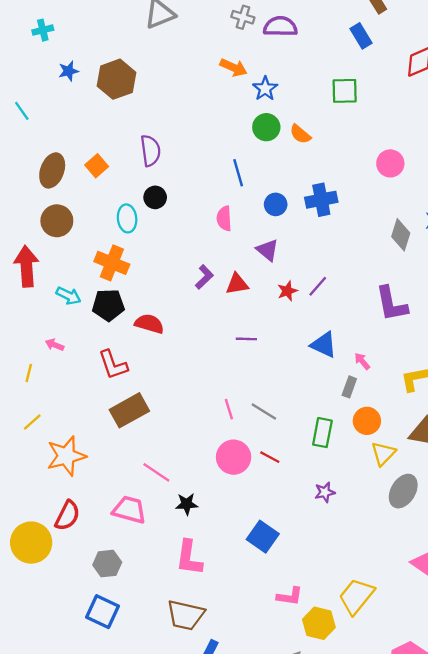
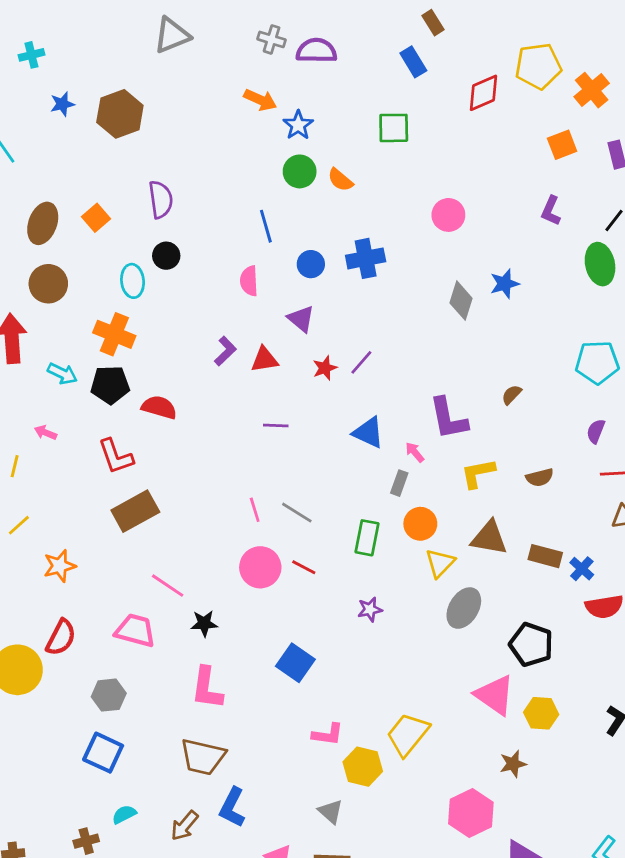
purple L-shape: (391, 304) -> (448, 418), moved
orange star: (66, 456) -> (60, 566), size x0.7

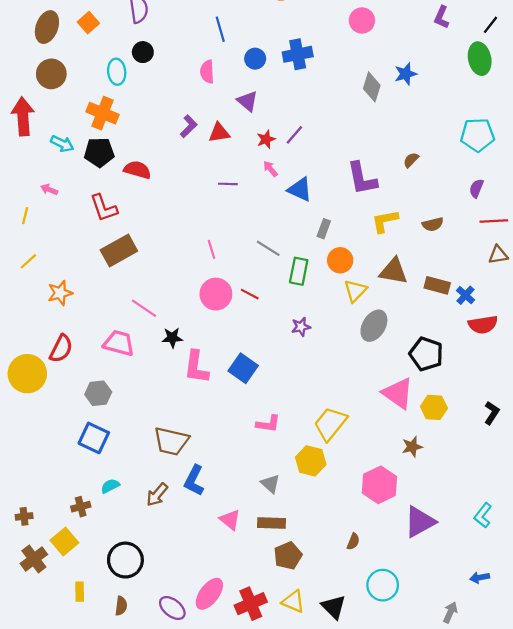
pink arrow: (415, 452) -> (270, 169), moved
gray line: (297, 513) -> (268, 248), moved
pink L-shape: (207, 688) -> (196, 367), moved
yellow hexagon: (363, 767) -> (311, 461), moved

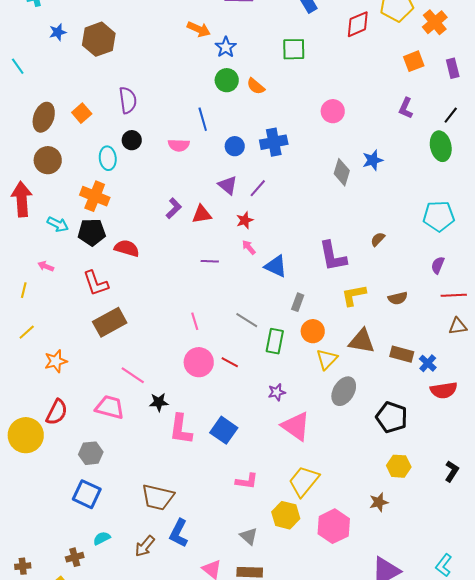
pink semicircle: (207, 72) -> (179, 145), moved, turned -85
purple line: (294, 135) -> (258, 188), moved
pink triangle: (398, 393) -> (296, 426), moved
pink hexagon: (379, 485) -> (334, 526), moved

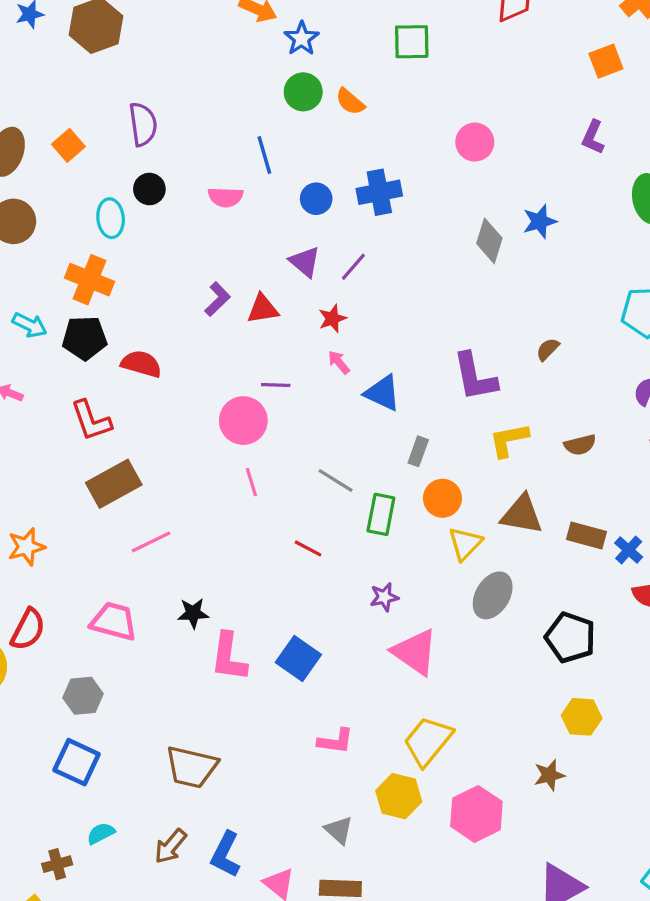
pink circle: (199, 362) -> (243, 421), moved
pink line: (133, 375) -> (151, 542), moved, turned -60
blue L-shape: (179, 533) -> (225, 854), moved

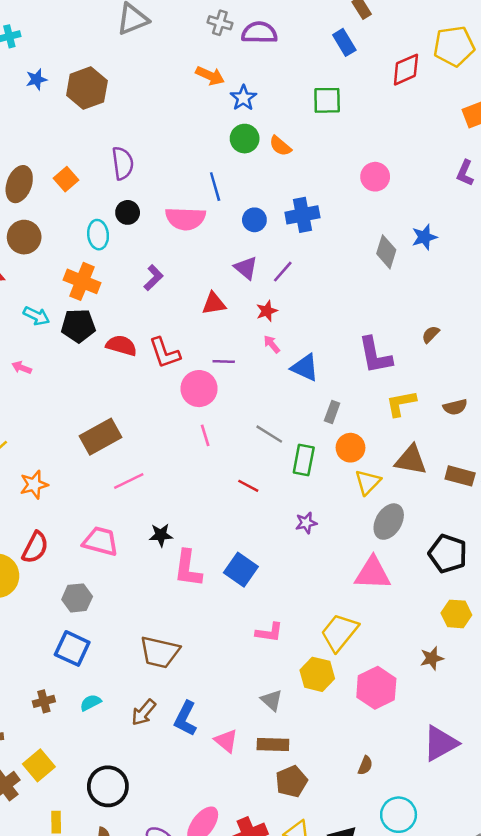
pink semicircle: (225, 197) -> (185, 219), size x1.5
purple L-shape: (217, 299) -> (153, 278), moved
red L-shape: (91, 421) -> (165, 353), moved
pink triangle: (415, 652) -> (373, 573), moved, turned -33
brown cross: (57, 864) -> (44, 701), moved

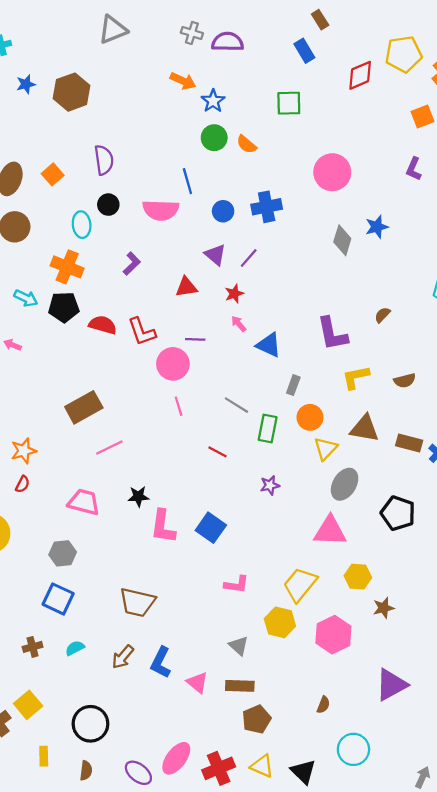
pink circle: (375, 177) -> (332, 172), size x1.4
red semicircle: (35, 547) -> (23, 484), moved, size x0.6
yellow hexagon: (456, 614) -> (358, 577), moved

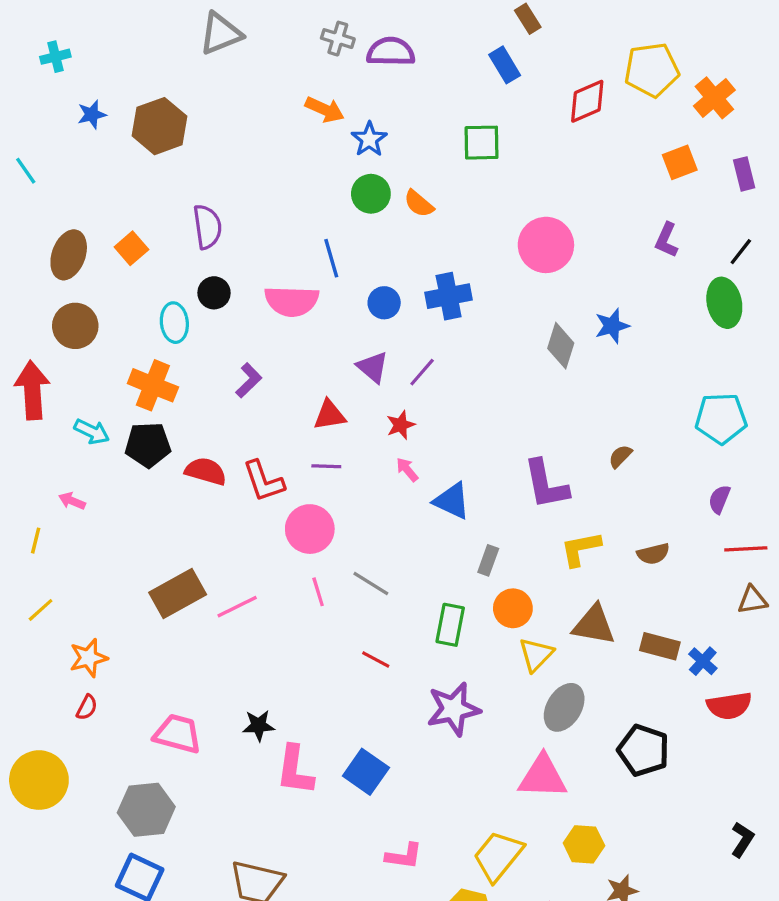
purple line: (195, 339) -> (326, 466), moved
gray line: (236, 405) -> (371, 584), moved
pink line: (109, 447) -> (237, 607), moved
purple star: (270, 485) -> (453, 709), size x1.8
gray hexagon: (63, 553) -> (146, 810), size x1.4

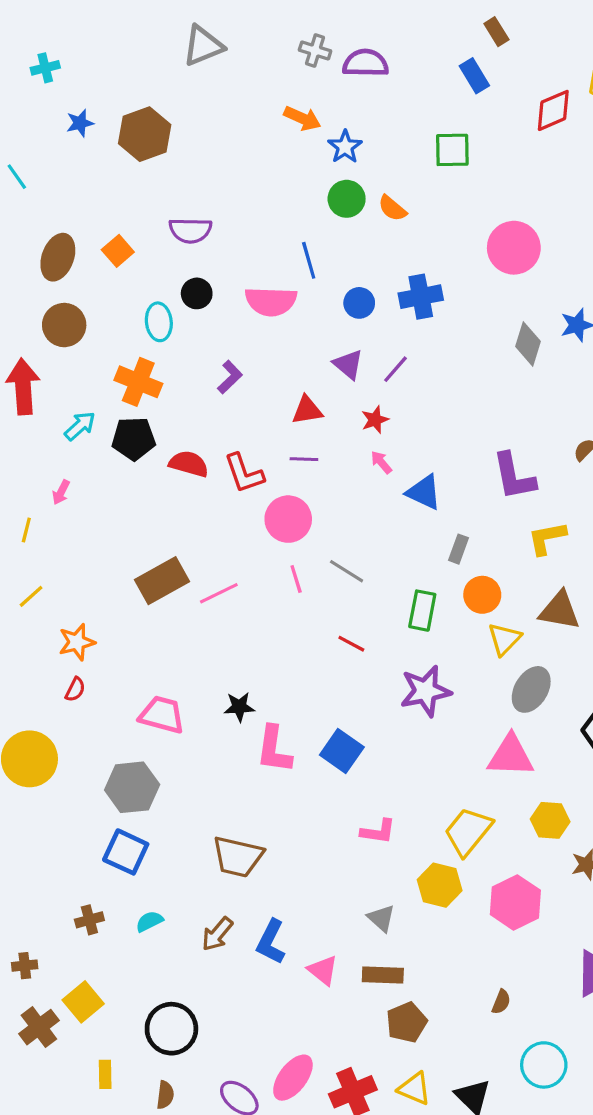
purple semicircle: (207, 227) -> (190, 230), turned 99
cyan arrow: (92, 432) -> (80, 426), turned -68
pink arrow: (72, 501) -> (61, 492), turned -85

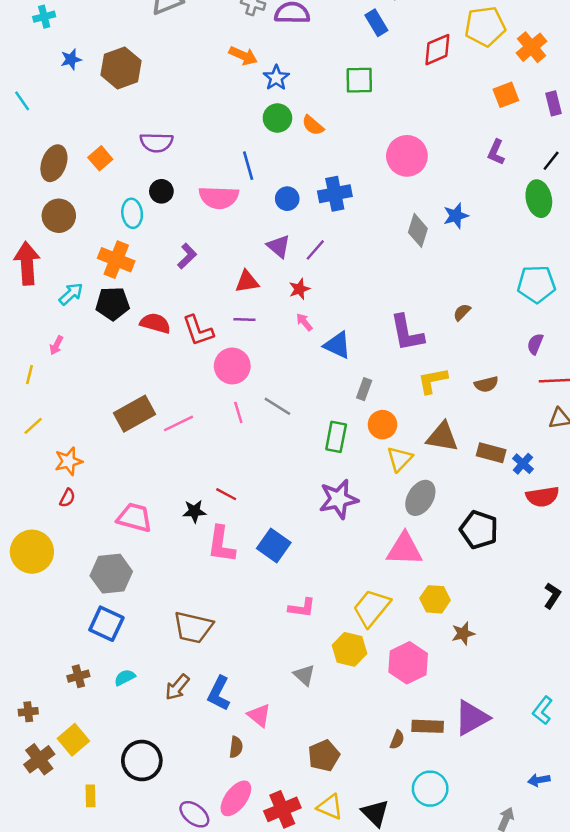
red line: (351, 644) -> (226, 494), moved
brown rectangle: (383, 975) -> (428, 726), moved
brown semicircle: (165, 1095) -> (236, 747), moved

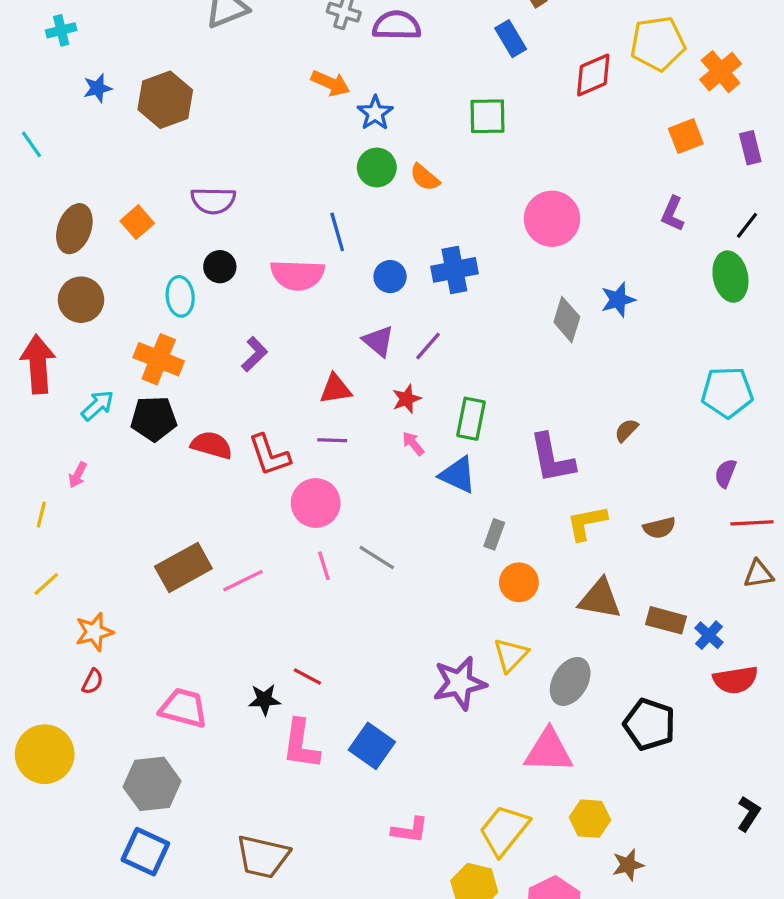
green rectangle: (336, 437) -> (471, 419), moved
yellow triangle: (400, 459) -> (511, 655), moved

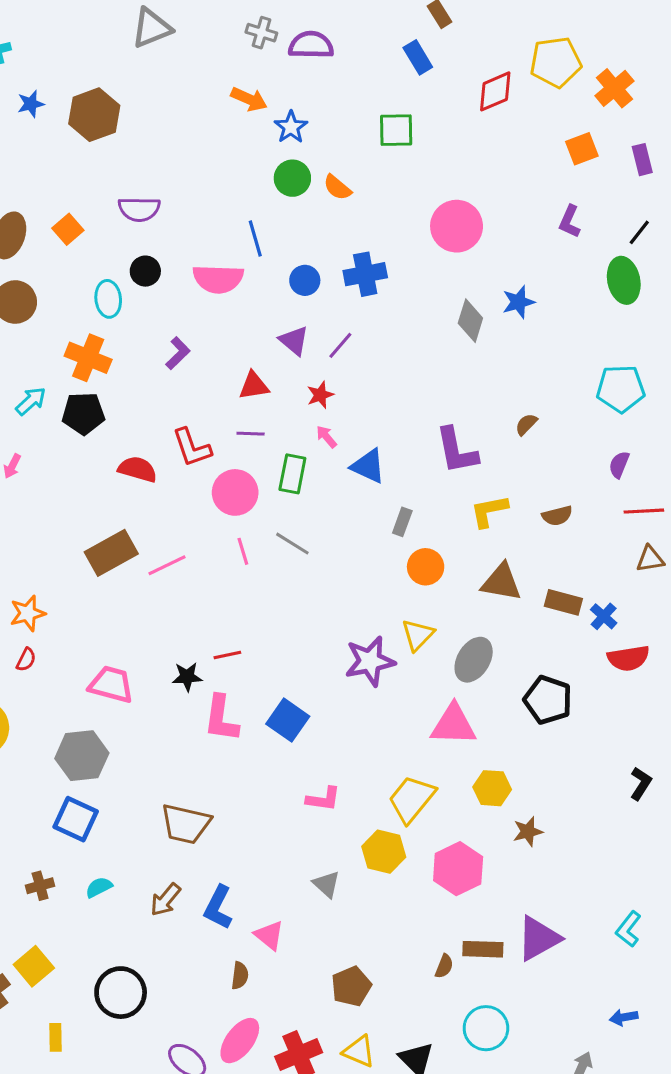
green rectangle: (471, 419) -> (292, 474), moved
red semicircle: (212, 445) -> (138, 469), moved
red line: (307, 677) -> (227, 655), turned -40

